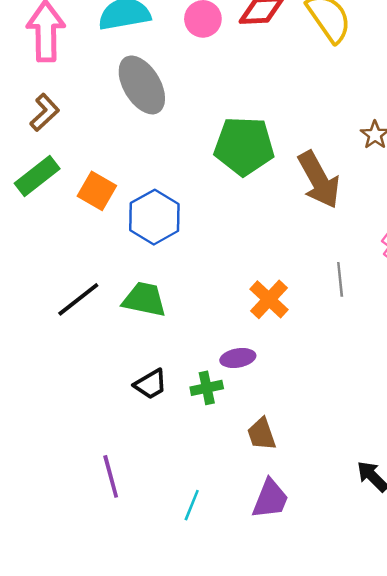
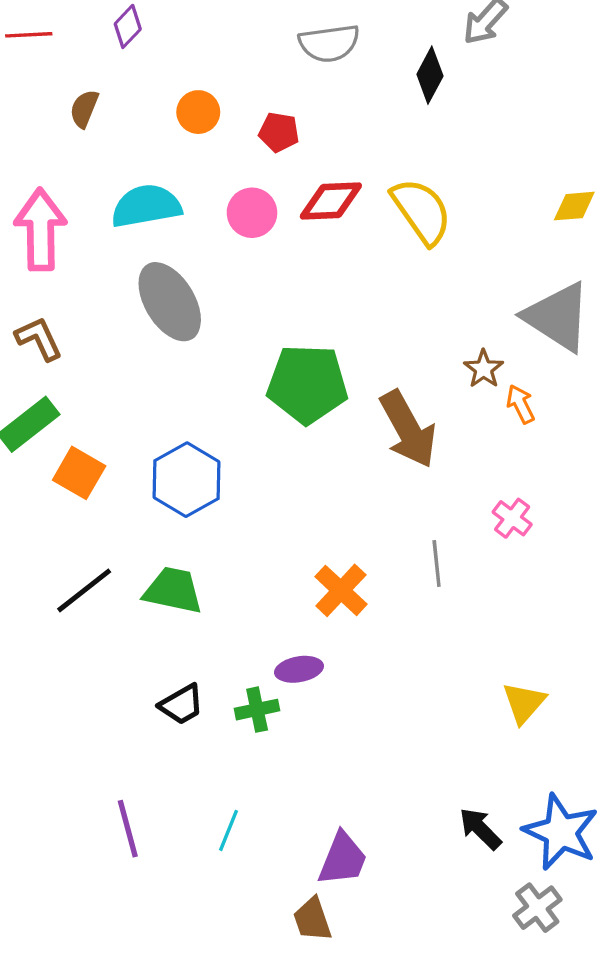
brown L-shape: (45, 112) -> (39, 339), turned -72
orange square: (97, 191) -> (79, 473), moved
brown trapezoid: (262, 434) -> (312, 919), moved
cyan line: (192, 505) -> (228, 830), moved

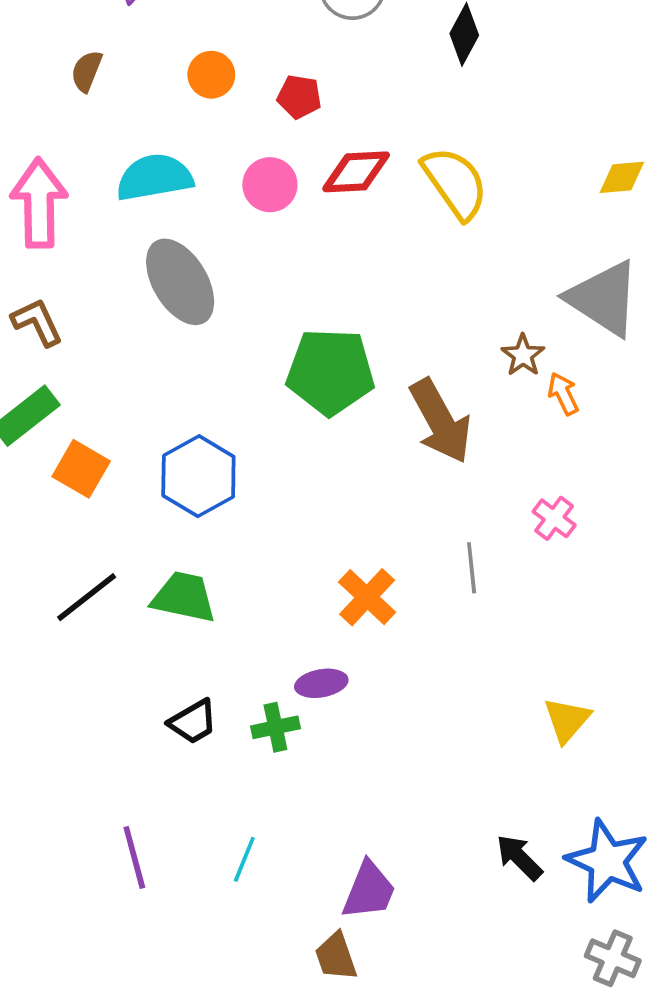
gray cross: (537, 908) -> (613, 958), moved, turned -30

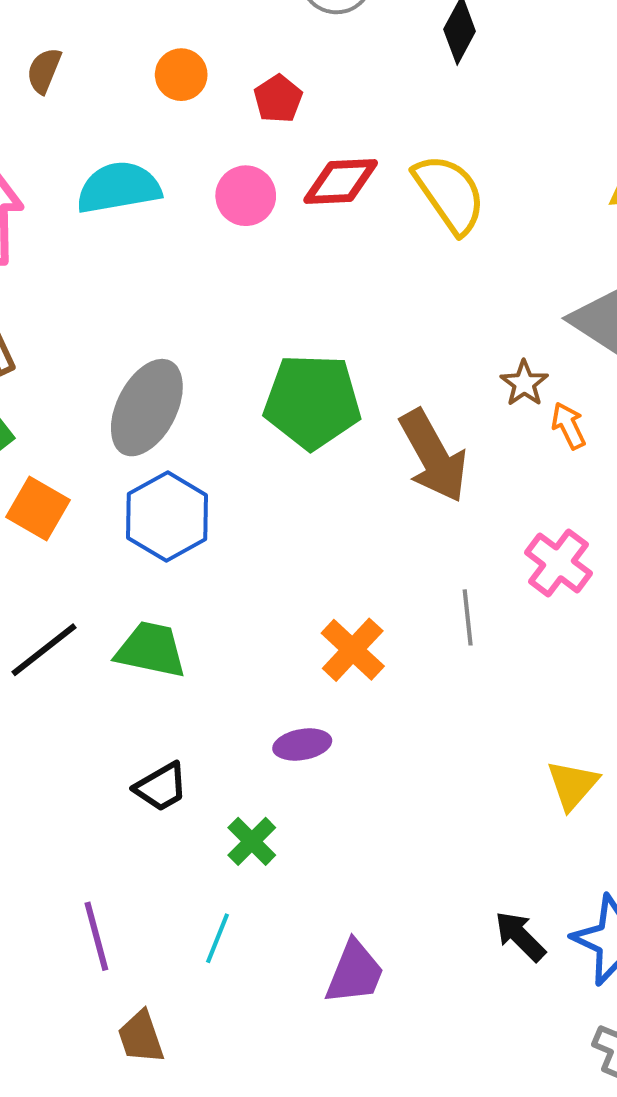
red pentagon: (299, 97) -> (278, 99), turned 30
gray ellipse: (180, 282) -> (147, 408), moved, turned 58
pink cross: (554, 518) -> (558, 563), size x1.4
green cross: (275, 727) -> (252, 841), moved, turned -33
brown trapezoid: (336, 956) -> (141, 1037), moved

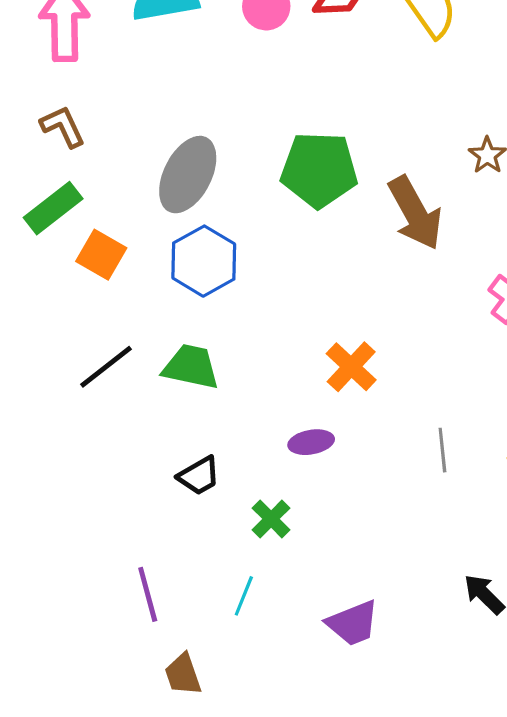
gray line: (468, 617) -> (442, 450), moved
purple trapezoid: (355, 973) -> (353, 623), turned 46

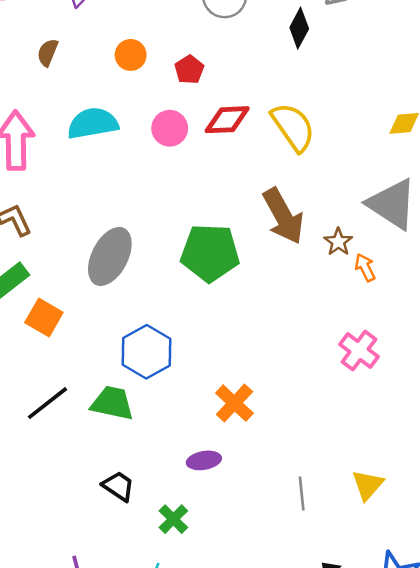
brown arrow: (415, 213) -> (283, 216), moved
blue hexagon: (204, 261) -> (146, 352), moved
gray line: (442, 450) -> (302, 493), moved
black trapezoid: (199, 476) -> (118, 486), turned -116

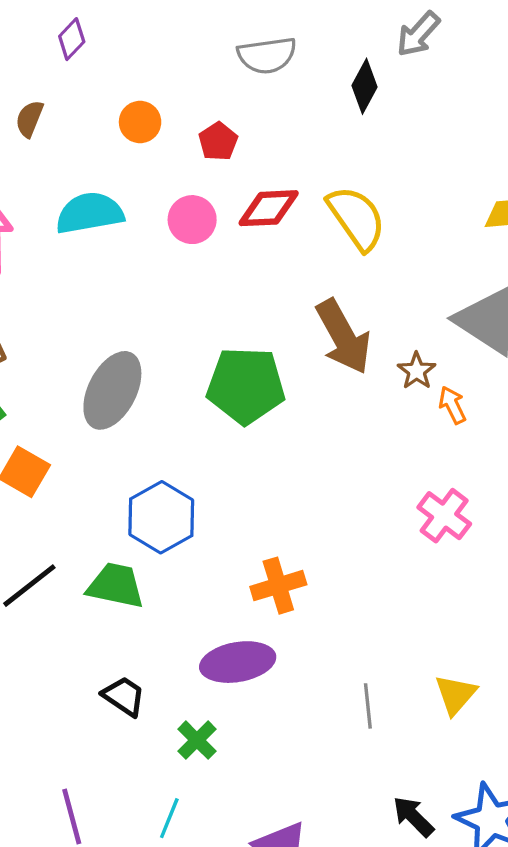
orange cross: (234, 403) -> (278, 586), turned 30
purple ellipse: (204, 460) -> (238, 662), size x1.6

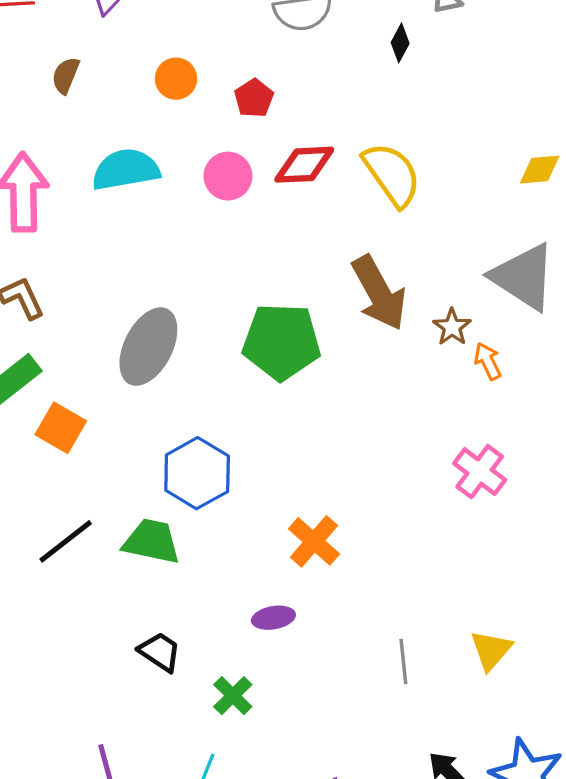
black diamond: (365, 86) -> (400, 43), size x0.7
orange cross: (278, 586) -> (314, 541), turned -32
purple ellipse: (238, 662) -> (273, 618), size x0.6

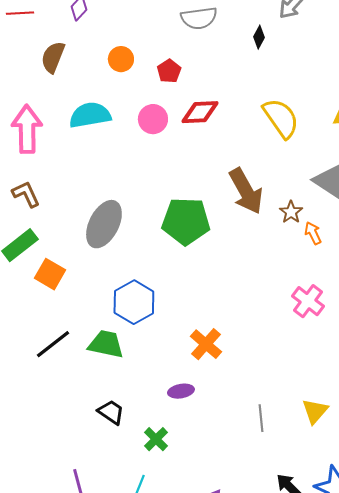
brown semicircle: (66, 75) -> (53, 57), size x1.4
yellow semicircle: (392, 174) -> (281, 118), moved

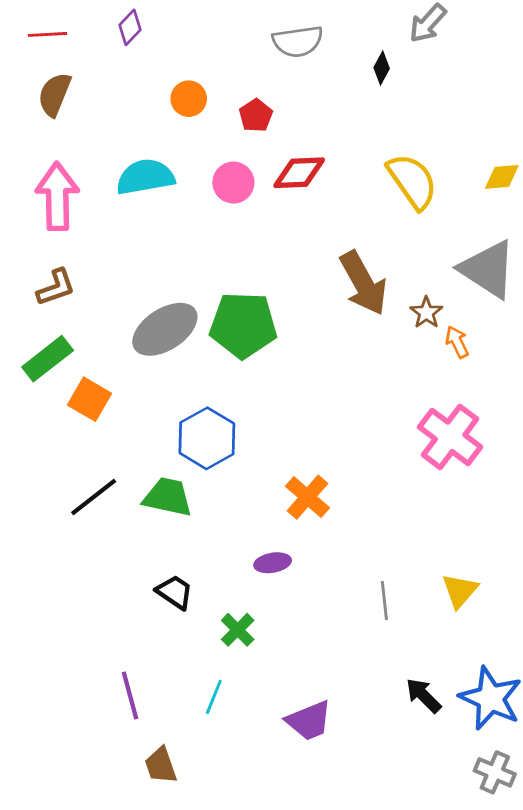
brown semicircle: (53, 57) -> (55, 95), moved
brown L-shape: (26, 194) -> (56, 287), turned 96
green pentagon: (186, 221) -> (243, 325), moved
gray ellipse: (104, 224) -> (165, 329), turned 30
pink cross: (308, 301) -> (450, 437), size x1.4

